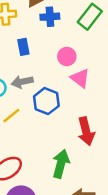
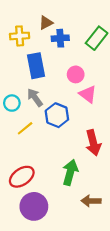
blue rectangle: (23, 47) -> (36, 66), size x1.6
gray arrow: (22, 82) -> (35, 98), turned 66

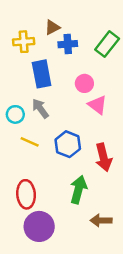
blue hexagon: (57, 115) -> (68, 144), moved
yellow line: (25, 128) -> (30, 142), turned 63
red ellipse: (22, 177) -> (26, 194), turned -60

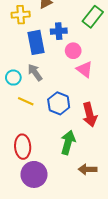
blue cross: (68, 44) -> (59, 31), moved

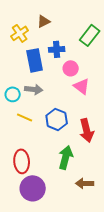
yellow cross: (21, 15) -> (20, 33), turned -30
gray arrow: (35, 72) -> (34, 89), turned 132

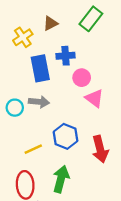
green rectangle: (90, 35) -> (91, 19), moved
yellow line: (25, 117) -> (33, 149), moved, turned -49
green arrow: (66, 157) -> (61, 179), moved

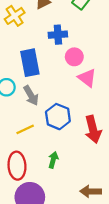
blue rectangle: (40, 68) -> (30, 63), moved
gray arrow: (39, 102) -> (31, 95), moved, turned 54
green arrow: (61, 179) -> (53, 160), size x0.6

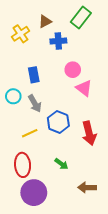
blue cross: (58, 35) -> (58, 41), moved
blue rectangle: (30, 63) -> (34, 75), size x0.7
green arrow: (53, 160) -> (61, 164), moved, turned 112

